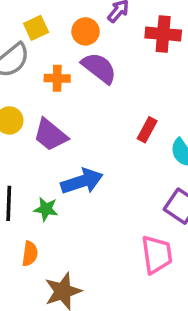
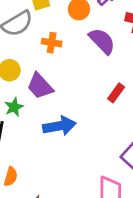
purple semicircle: (99, 68) -> (102, 41), moved
green star: (46, 209) -> (14, 107), moved, turned 30

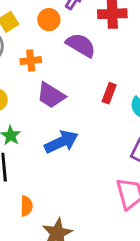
purple trapezoid: (40, 86) -> (51, 95), moved

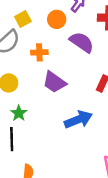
blue arrow: (61, 142) -> (78, 120), moved

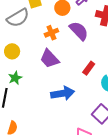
orange cross: (39, 52) -> (51, 33), moved, turned -32

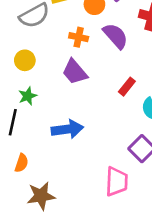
orange cross: (51, 33) -> (79, 37), turned 32
blue arrow: (63, 93) -> (67, 129), moved

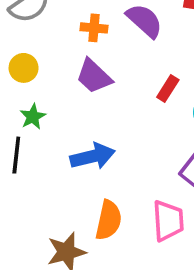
orange semicircle: (22, 163) -> (109, 220), moved, size x1.5

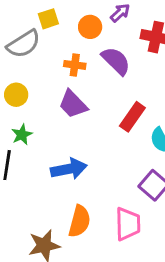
red rectangle: (168, 89) -> (132, 117), size x1.4

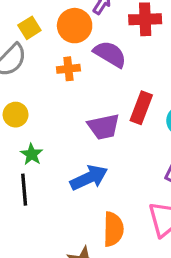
orange circle: (90, 27) -> (75, 26), size x1.4
purple trapezoid: (73, 104) -> (104, 127), moved, turned -44

